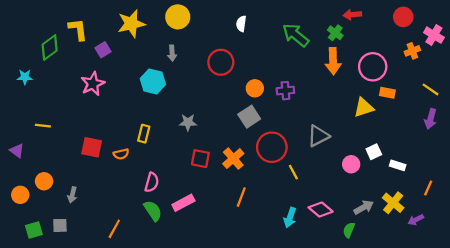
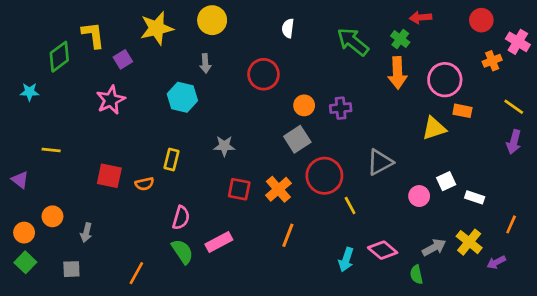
green square: (34, 230) -> (25, 262), moved, turned -30
green semicircle: (349, 230) -> (416, 274), turned -35

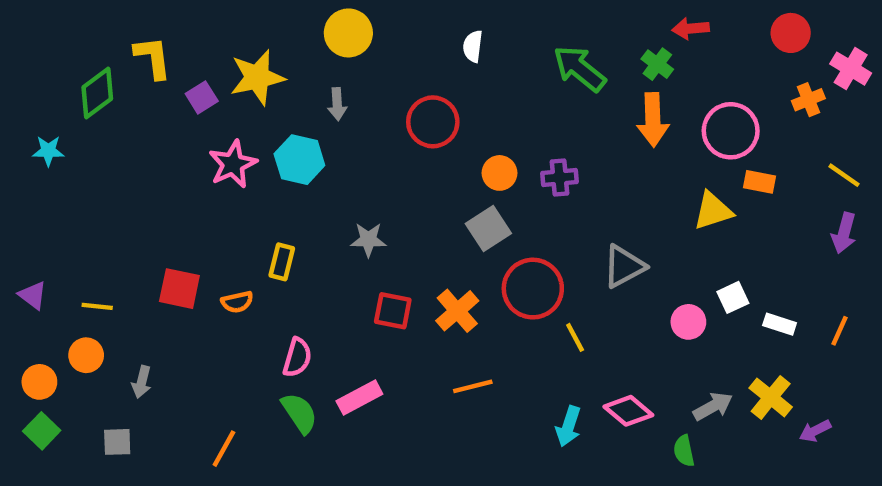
yellow star: (157, 28) -> (257, 77), moved
pink star: (111, 100) -> (233, 164), moved
yellow line: (51, 150) -> (97, 306), moved
orange line: (511, 224) -> (840, 331), moved
orange line: (288, 235) -> (473, 386), turned 55

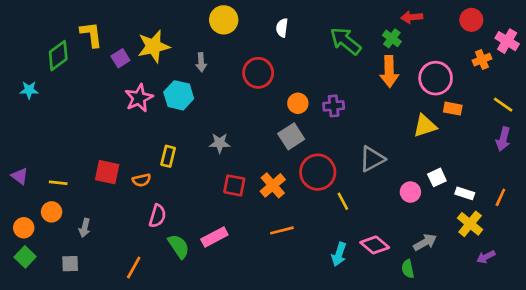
yellow circle: (348, 33) -> (224, 20), moved
pink semicircle: (297, 357) -> (157, 216), moved
yellow cross: (771, 397) -> (470, 224), moved

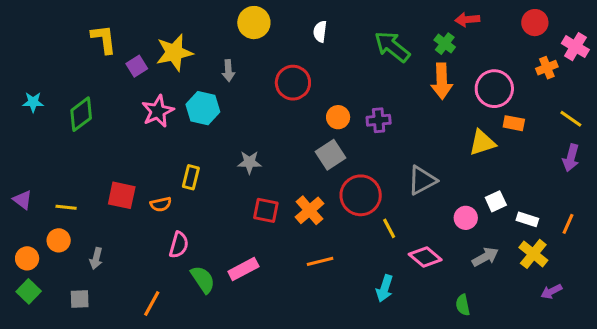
green diamond: (58, 56) -> (81, 114), moved
gray arrow: (425, 242) -> (485, 257), moved
pink diamond: (375, 245) -> (425, 257), moved

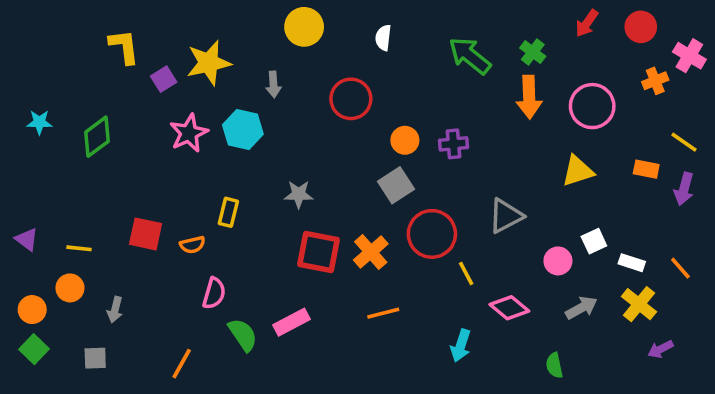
red arrow: (467, 20) -> (587, 23), moved, turned -50
orange rectangle: (514, 123) -> (646, 169), moved
red square: (266, 210) -> (318, 252), size x1.4
orange line: (568, 224) -> (680, 268), turned -65

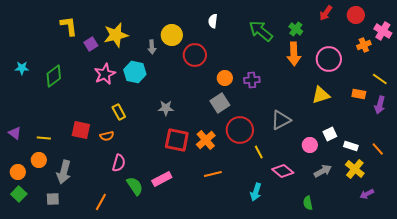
yellow circle: (304, 27) -> (172, 35), moved
yellow rectangle: (228, 212) -> (119, 112), moved, turned -42
gray arrow: (115, 310) -> (64, 172), size x1.6

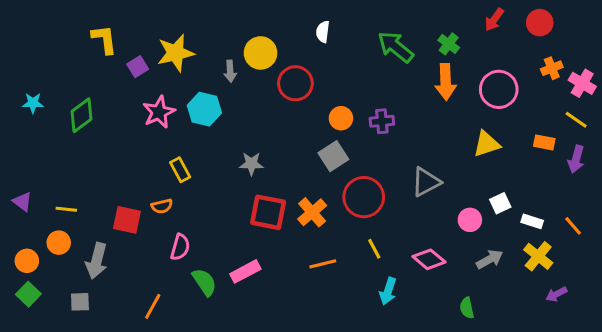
pink cross: (383, 31) -> (582, 83), moved
red square: (81, 130) -> (127, 220), moved
yellow line: (259, 152) -> (374, 249), moved

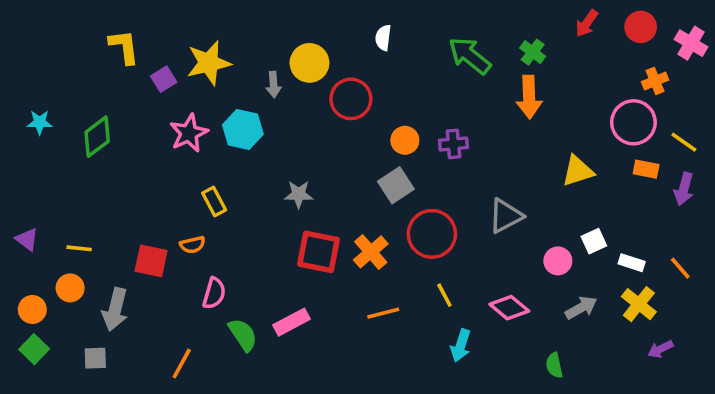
pink cross: (582, 83) -> (691, 43), moved
pink circle: (499, 89) -> (633, 122), moved

